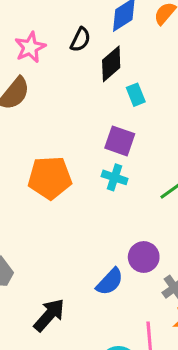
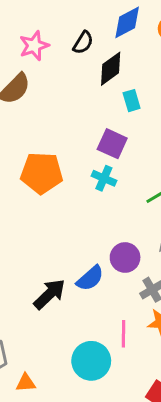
black arrow: (49, 315) -> (49, 294), moved

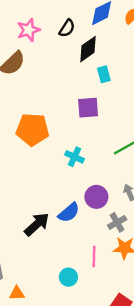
purple square: (112, 144) -> (88, 108), turned -30
cyan cross: (104, 178) -> (75, 157), moved
cyan circle: (91, 361) -> (68, 277), size x0.6

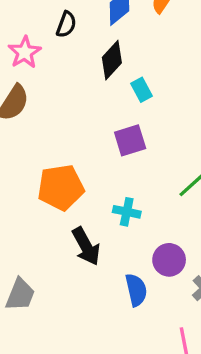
black semicircle: (67, 28) -> (66, 24), moved
blue semicircle: (69, 213) -> (136, 290), turned -50
black arrow: (37, 224) -> (86, 246), moved, turned 116

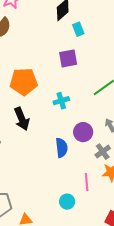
cyan cross: (127, 212) -> (61, 101), turned -35
black arrow: (86, 246) -> (22, 119), moved

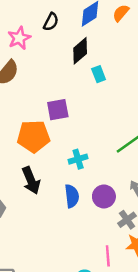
purple square: (68, 58) -> (58, 110), moved
blue semicircle: (62, 148) -> (72, 196), moved

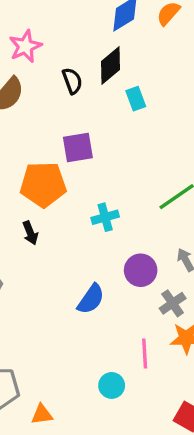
black semicircle: (51, 22) -> (72, 81), moved, turned -48
black arrow: (31, 180) -> (30, 233), moved, size x0.6
blue semicircle: (72, 196) -> (91, 299), moved, turned 40

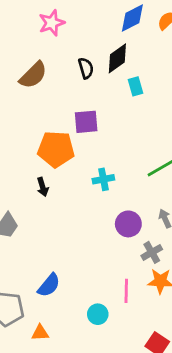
pink star: (25, 46) -> (52, 23), moved
blue semicircle: (91, 299) -> (49, 285), moved

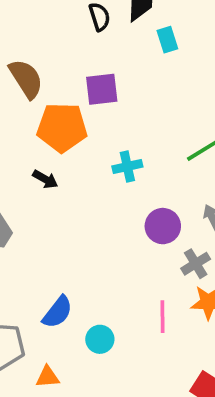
brown semicircle: (33, 75) -> (26, 79), moved, turned -76
black arrow: (43, 187) -> (45, 179), turned -42
cyan circle: (98, 314) -> (100, 339), moved

